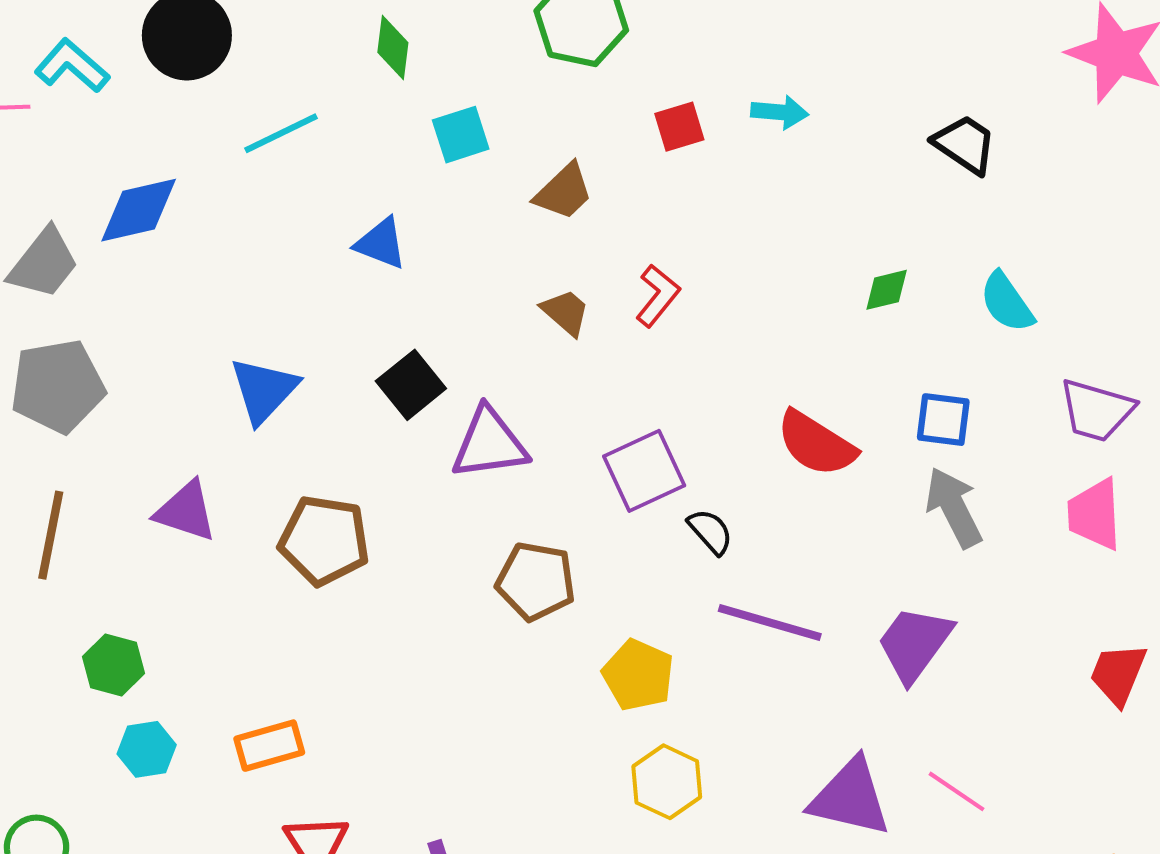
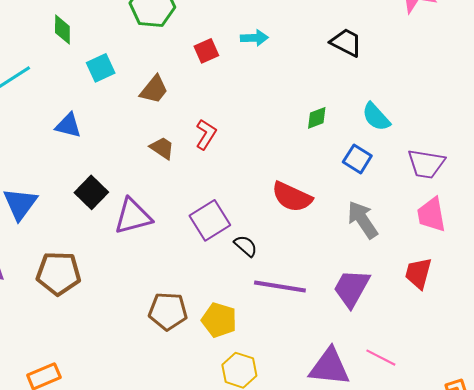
blue square: (943, 420) -> (357, 159), moved, turned 32
brown pentagon: (536, 581) -> (168, 311), moved
red trapezoid: (1118, 674) -> (418, 273), moved

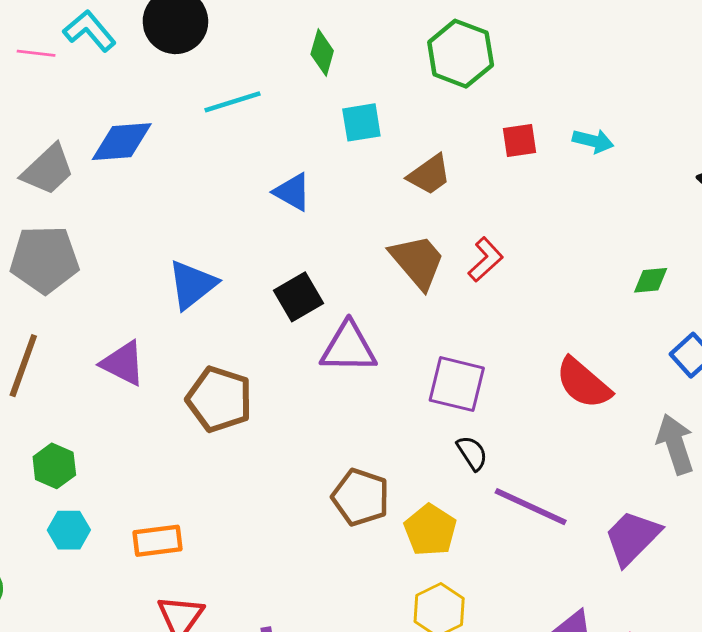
brown trapezoid: (162, 148) -> (417, 261), size x1.6
purple square: (210, 220) -> (457, 384), turned 30
black semicircle: (246, 246) -> (472, 453), moved

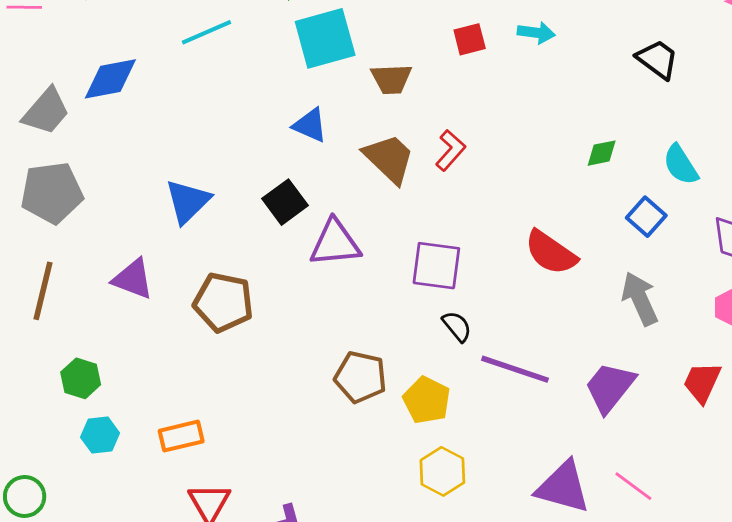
cyan square: (361, 122) -> (325, 38), size x1.6
brown trapezoid: (429, 175) -> (391, 79), turned 39
blue triangle: (292, 192) -> (310, 125), moved

